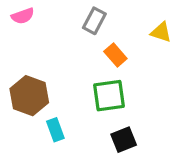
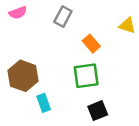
gray rectangle: (94, 21) -> (63, 17), moved

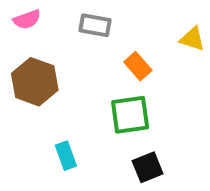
gray rectangle: (63, 17) -> (95, 25), turned 72
brown hexagon: (23, 76) -> (35, 82), moved

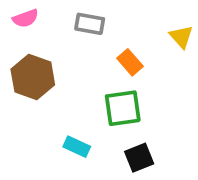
yellow triangle: (192, 39) -> (181, 37), turned 30
cyan rectangle: (66, 156) -> (77, 147), moved, turned -45

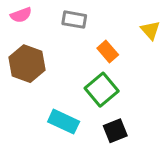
green square: (123, 108) -> (102, 90), turned -32
cyan rectangle: (77, 147) -> (64, 122), size x1.4

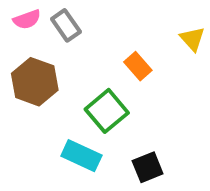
gray rectangle: (74, 20) -> (66, 25), moved, turned 45
green square: (102, 90) -> (107, 111), moved

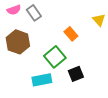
cyan rectangle: (81, 156) -> (42, 80), turned -36
black square: (148, 167) -> (76, 74), moved

